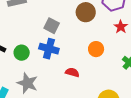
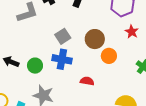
brown circle: (86, 12) -> (95, 39), moved
gray square: (52, 26) -> (63, 36), turned 35

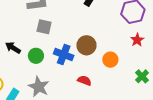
gray square: (63, 36) -> (44, 27), moved, turned 35
brown circle: (95, 39) -> (86, 45), moved

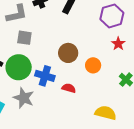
blue cross: (64, 55) -> (45, 76), moved
green circle: (36, 56) -> (19, 67), size x1.6

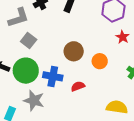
gray square: (24, 38) -> (29, 41), turned 35
red semicircle: (69, 88) -> (78, 86), turned -32

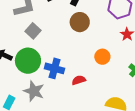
brown circle: (74, 51) -> (80, 22), moved

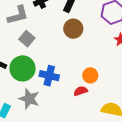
orange circle: (102, 57) -> (90, 75), moved
red semicircle: (79, 80) -> (81, 91), moved

